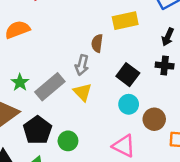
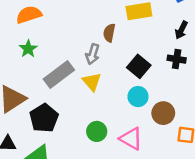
green star: (20, 82) -> (28, 49), moved
green circle: (68, 141) -> (97, 131), moved

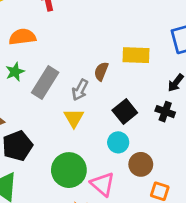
gray rectangle: (59, 74) -> (45, 83), moved, turned -32
green circle: (97, 131) -> (69, 170), size x1.6

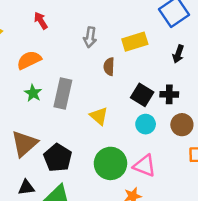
gray arrow: (80, 90) -> (90, 37), moved
black cross: (165, 112) -> (169, 94), moved
brown circle: (141, 164) -> (182, 125), moved

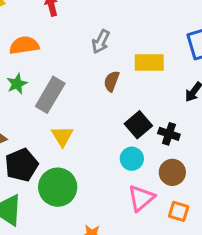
yellow triangle: (99, 116) -> (62, 136), moved
green circle: (110, 163) -> (58, 187), moved
pink triangle: (145, 166) -> (141, 198), moved, turned 40

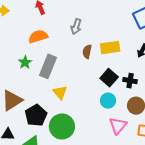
orange semicircle: (24, 45) -> (38, 36), moved
yellow rectangle: (149, 63) -> (110, 48), moved

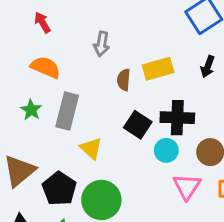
orange semicircle: (38, 36) -> (45, 67), turned 48
black square: (109, 78) -> (138, 125), moved
black cross: (130, 81) -> (177, 118), moved, size x1.5

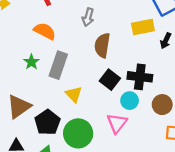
yellow rectangle: (158, 69) -> (143, 27), moved
brown semicircle: (124, 80) -> (102, 45), size x1.5
pink triangle: (187, 187) -> (117, 123), moved

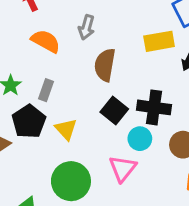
orange semicircle: (45, 31) -> (46, 41), moved
gray rectangle: (58, 65) -> (46, 90), size x0.6
black pentagon: (47, 122) -> (29, 121), moved

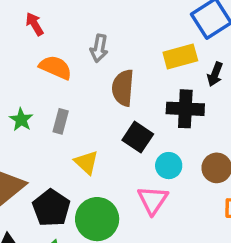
black cross: (154, 107) -> (185, 109), moved
black pentagon: (29, 121) -> (51, 208), moved

